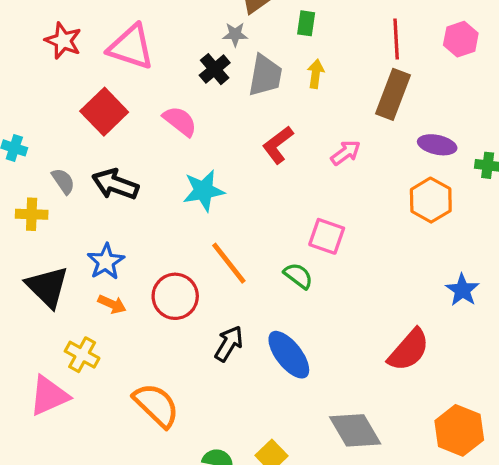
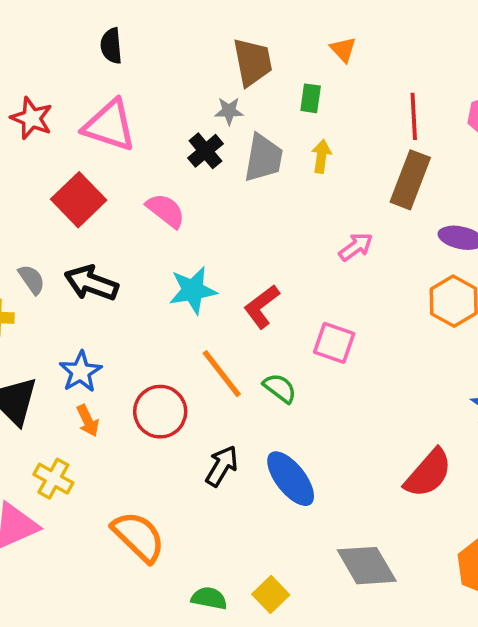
red L-shape: (278, 145) -> (262, 307), moved
green semicircle: (298, 276) -> (280, 388), moved
orange arrow: (112, 304) -> (88, 421), turned 40

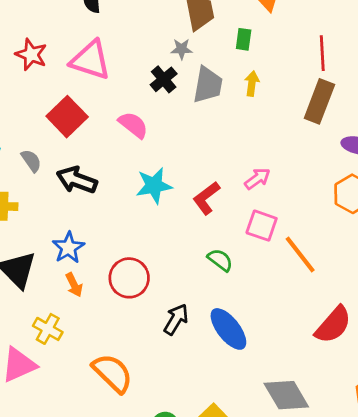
pink arrow: (356, 247) -> (257, 179), moved
gray semicircle: (32, 279) -> (31, 161), moved
orange line: (222, 374) -> (300, 254), moved

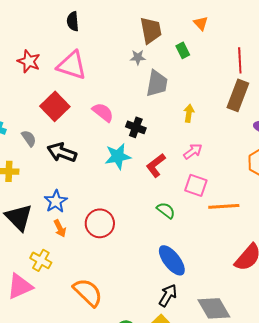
green rectangle: (244, 39) -> (183, 50), turned -35
black cross: (164, 79) -> (136, 127), moved, turned -30
yellow arrow: (252, 83) -> (189, 113), moved
orange line: (300, 254) -> (224, 206), turned -56
black arrow: (176, 319) -> (168, 295), moved

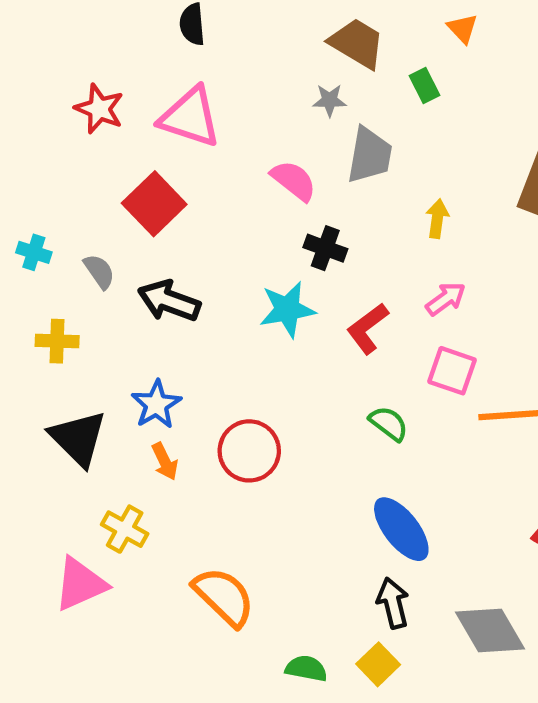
brown trapezoid: (151, 30) -> (357, 43), turned -48
pink semicircle: (103, 112) -> (294, 181), moved
black arrow: (168, 295) -> (393, 603), turned -45

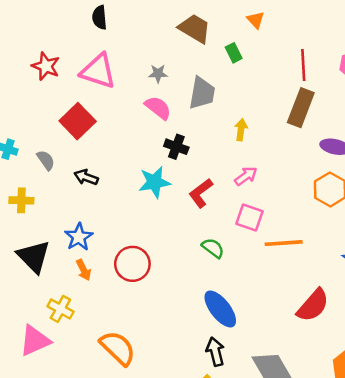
gray star: (330, 100) -> (158, 74), moved
black arrow: (169, 301) -> (86, 177), size x0.7

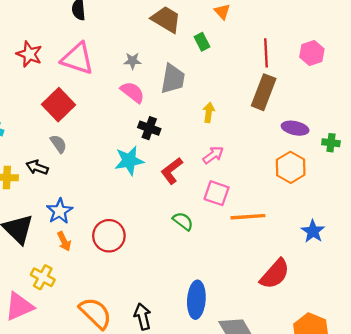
gray semicircle: (46, 160) -> (58, 144), moved
black arrow: (86, 177) -> (37, 167), moved
blue ellipse: (220, 309) -> (196, 300), moved, turned 42
black arrow: (215, 352) -> (143, 316), moved

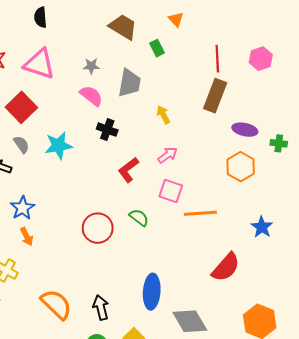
yellow arrow: (209, 112) -> (163, 115), turned -36
cyan star: (129, 161) -> (58, 145), moved
red circle: (109, 236) -> (98, 228), moved

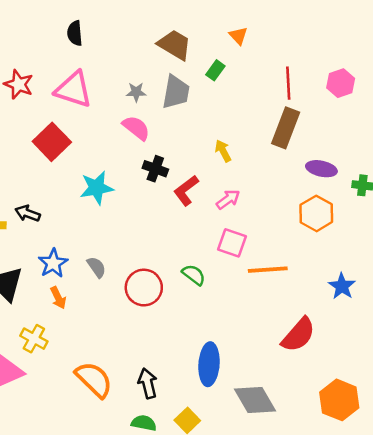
green rectangle: (157, 48) -> (215, 70), turned 63
gray trapezoid: (129, 83) -> (176, 92), moved
gray semicircle: (21, 144) -> (97, 267), moved
red L-shape: (128, 170) -> (186, 190), moved

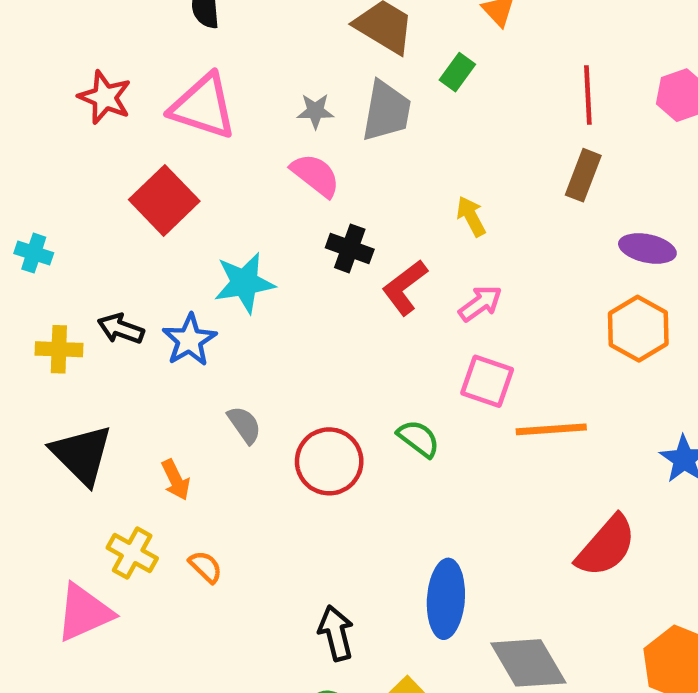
brown rectangle: (286, 128) -> (583, 175), size x0.7
blue star: (53, 263) -> (189, 340), moved
orange semicircle: (94, 380) -> (205, 567), moved, size x0.5

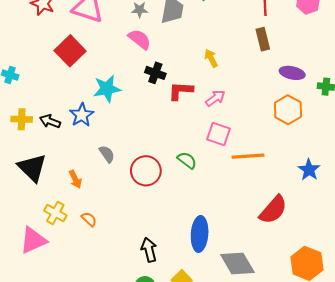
brown rectangle: (583, 175) -> (263, 39), turned -35
red L-shape: (405, 287) -> (181, 91), turned 40
black arrow: (121, 329) -> (50, 121), moved

